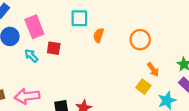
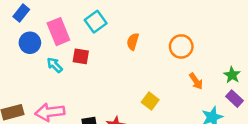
cyan square: (79, 18) -> (96, 22), moved, turned -36
yellow square: (143, 87) -> (150, 101), moved

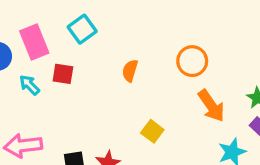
orange semicircle: (133, 42) -> (130, 71), moved
orange arrow: (196, 81) -> (211, 106), size x1.5

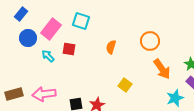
cyan square: (82, 29) -> (81, 21), turned -36
pink rectangle: (34, 42) -> (51, 29), turned 60

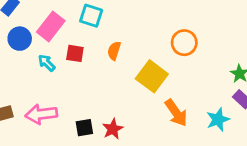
orange semicircle: (111, 47) -> (114, 51), moved
orange arrow: (162, 69) -> (176, 113), moved
yellow square: (125, 85) -> (152, 76), moved, size x1.6

